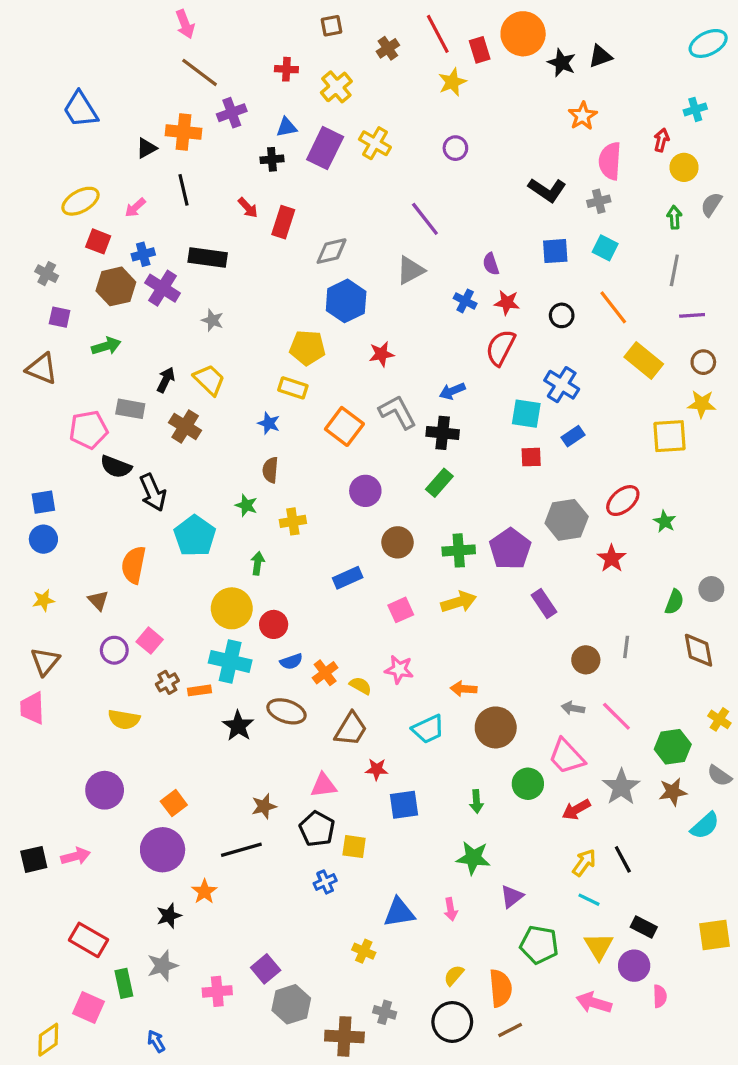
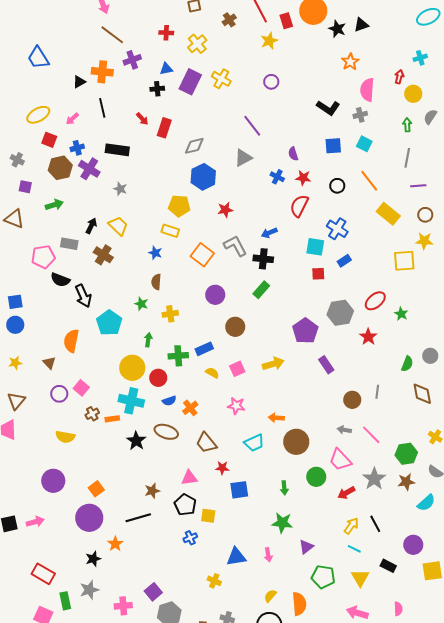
green cross: (459, 550) -> (178, 356), moved
yellow semicircle: (361, 686) -> (212, 373), moved
brown trapezoid: (351, 729) -> (206, 443), turned 110
purple circle: (634, 966) -> (413, 545), moved

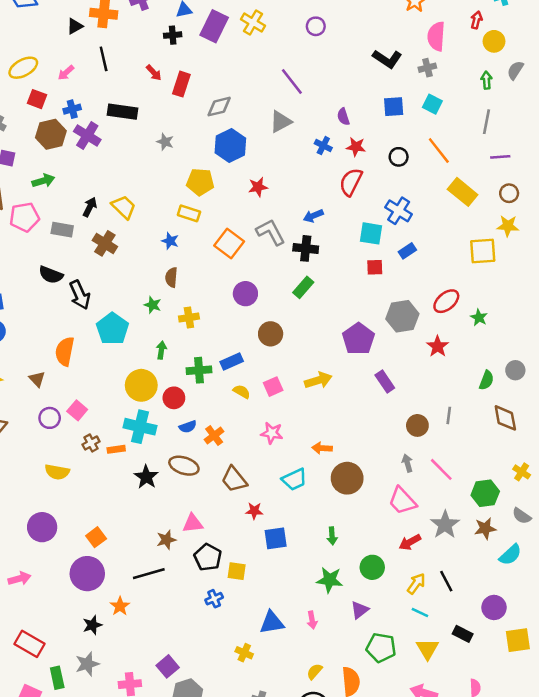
gray star: (120, 189) -> (165, 142), moved
pink pentagon: (43, 257) -> (25, 217), moved
gray arrow: (344, 430) -> (407, 463), turned 64
green circle: (316, 477) -> (372, 567), moved
pink triangle: (189, 478) -> (193, 523), moved

